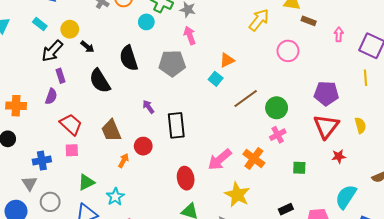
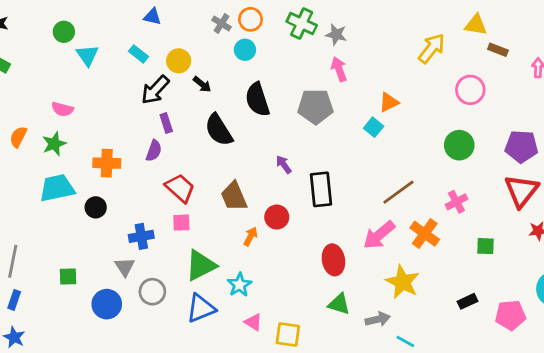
cyan circle: (146, 22) -> (245, 50), moved
brown line: (246, 98) -> (398, 192), moved
green circle: (277, 108) -> (459, 145), moved
green triangle: (86, 182) -> (201, 265), size x1.4

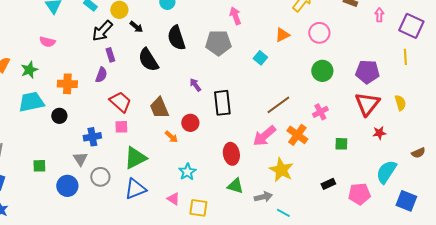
pink circle: (470, 90) -> (319, 33), moved
orange triangle: (389, 102) -> (282, 35), moved
pink semicircle: (62, 109) -> (47, 42), moved
orange arrow: (251, 236) -> (171, 137), turned 104
cyan star: (239, 285) -> (187, 172), moved

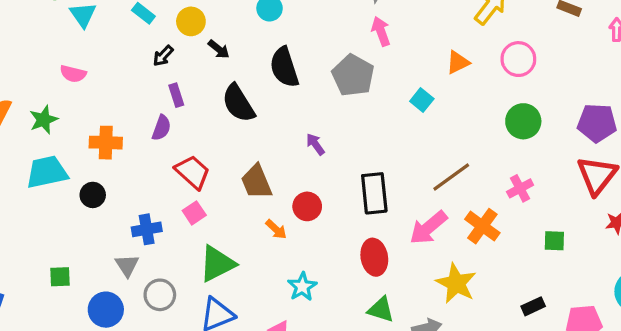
black arrow: (102, 31) -> (163, 56), size x0.6
gray pentagon: (218, 43) -> (353, 75), turned 30
black rectangle: (222, 103) -> (374, 193), moved
pink square: (121, 127) -> (194, 213), turned -32

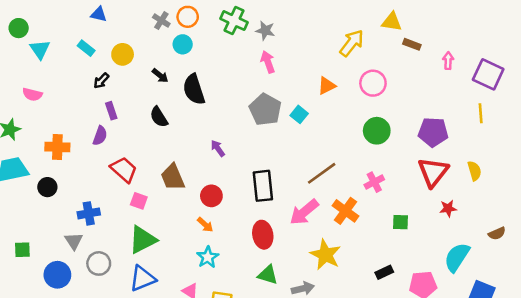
black arrow: (219, 49) -> (160, 76), moved
gray pentagon: (353, 75) -> (265, 109), moved
black semicircle: (238, 103) -> (159, 117), size x0.7
pink square: (194, 213) -> (139, 201), moved, turned -36
orange arrow: (276, 229) -> (205, 225), moved

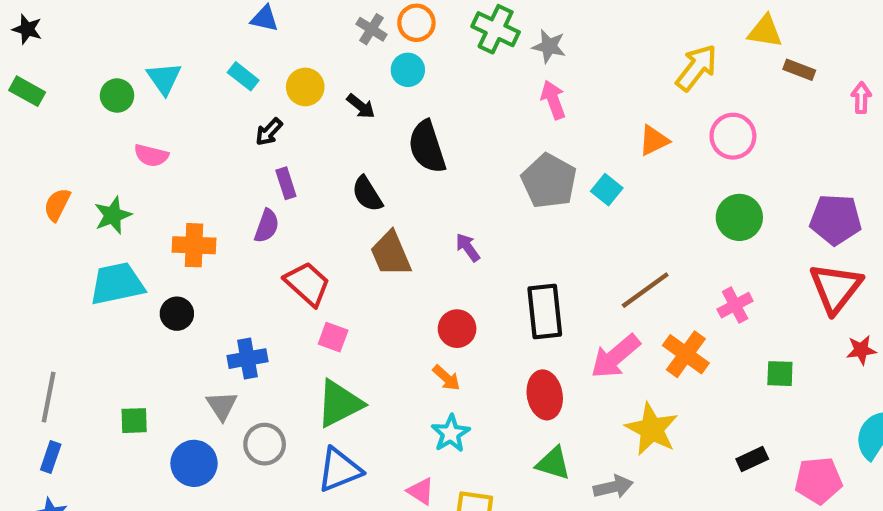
green circle: (19, 28) -> (117, 96), moved
black arrow: (160, 76) -> (361, 106), moved
brown trapezoid: (173, 177) -> (391, 254), moved

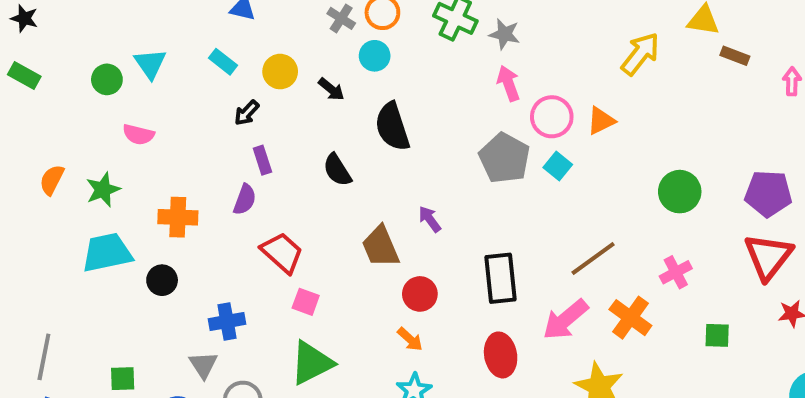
pink circle: (733, 136) -> (552, 117), moved
brown trapezoid: (391, 254) -> (381, 247), moved

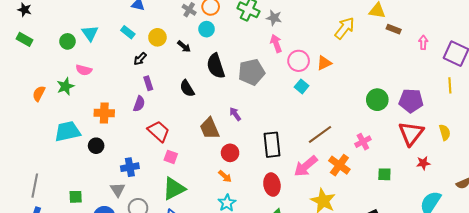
gray pentagon: (505, 158) -> (252, 72), moved, turned 30
green star: (103, 190) -> (65, 86), moved
green circle: (680, 192) -> (377, 100), moved

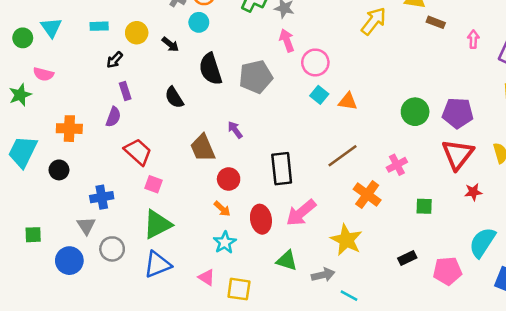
cyan rectangle: (128, 32) -> (99, 26), turned -40
orange triangle: (324, 63) -> (348, 101), moved, turned 35
cyan trapezoid: (67, 131) -> (23, 152), turned -52
pink arrow: (306, 166) -> (301, 213), moved
red ellipse: (272, 185) -> (261, 219), moved

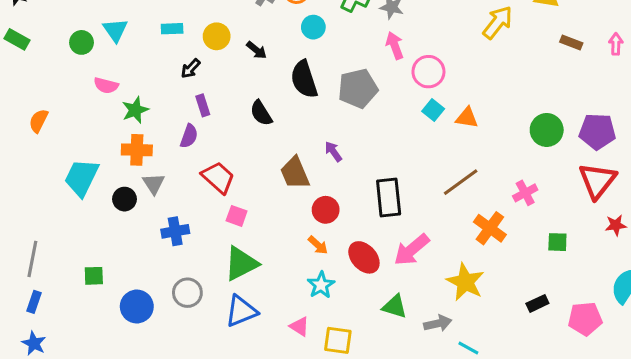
cyan circle: (199, 22) -> (313, 27), moved
brown rectangle: (436, 22) -> (571, 42), moved
green star: (20, 95) -> (135, 110), moved
red ellipse: (261, 219) -> (364, 257), turned -32
gray triangle: (86, 226) -> (154, 184), moved

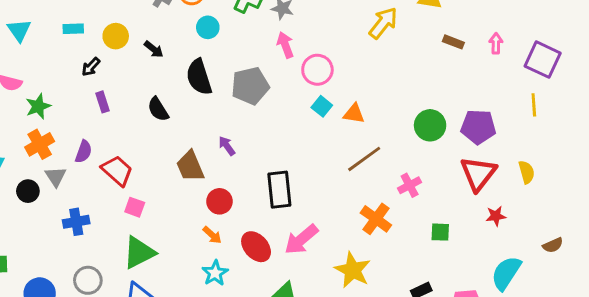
purple semicircle: (189, 136) -> (83, 152), moved
orange cross: (137, 150) -> (40, 144), turned -32
brown line: (461, 182) -> (364, 159), moved

